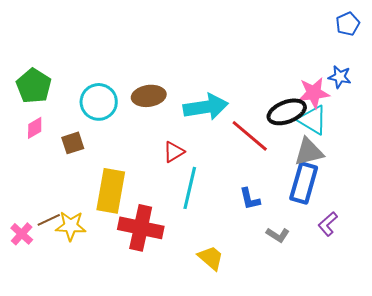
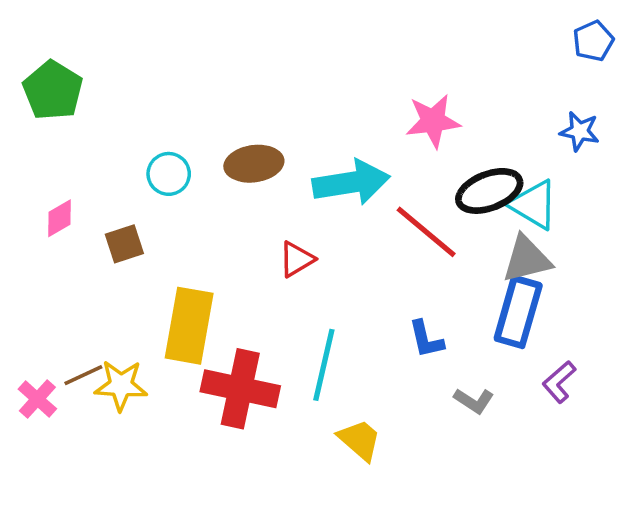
green pentagon: (34, 86) -> (53, 90), moved
pink star: (314, 93) -> (433, 121), moved
cyan circle: (99, 102) -> (169, 174), size x0.7
cyan line: (190, 188) -> (324, 365), moved

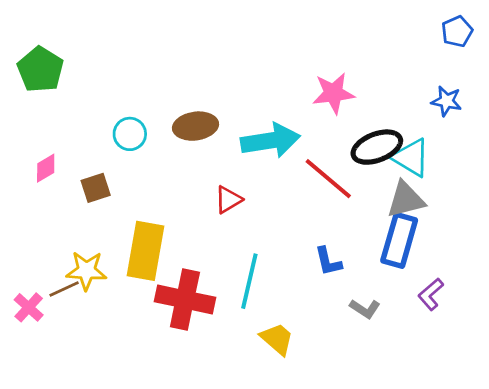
yellow star: (121, 385) -> (86, 271), moved

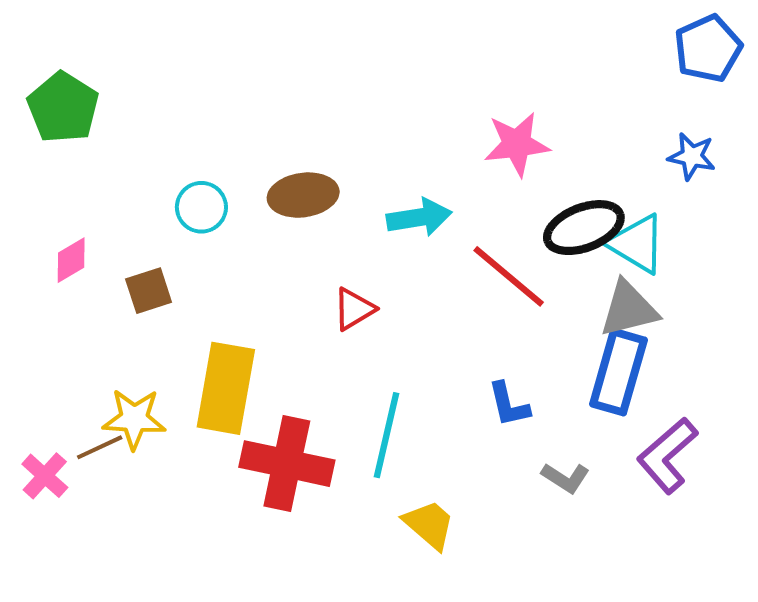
blue pentagon: (457, 31) -> (708, 49), size x1.4
cyan arrow: (270, 141) -> (419, 217), size x0.7
purple L-shape: (431, 294) -> (667, 455), size x1.5

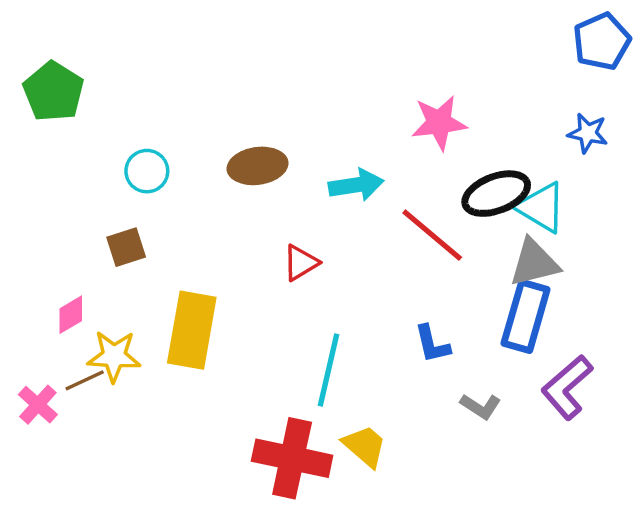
cyan circle: (201, 207) -> (147, 171), moved
pink diamond: (71, 260) -> (71, 315), moved
red cross: (287, 464) -> (292, 458), moved

